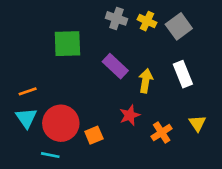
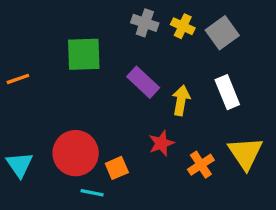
orange line: (28, 91) -> (18, 79), moved
cyan triangle: (26, 118) -> (20, 165), moved
yellow triangle: (197, 123) -> (245, 153), size x1.6
cyan line: (50, 155) -> (92, 193), moved

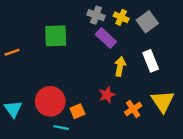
purple rectangle: (143, 82) -> (106, 38), moved

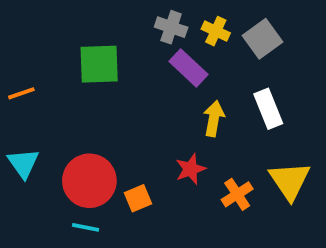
cyan triangle: (13, 109) -> (23, 163), moved
cyan line: (61, 128) -> (86, 227), moved

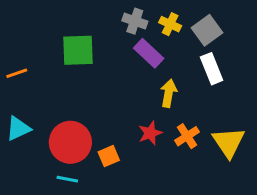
white rectangle: (268, 109) -> (212, 69), moved
cyan triangle: (23, 163) -> (18, 128), turned 40
orange cross: (237, 194) -> (187, 136), moved

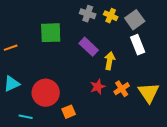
purple rectangle: (149, 53) -> (89, 47), moved
orange square: (109, 156) -> (69, 112), moved
cyan line: (67, 179) -> (26, 117), moved

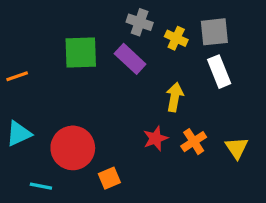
yellow cross: (111, 16) -> (176, 38), moved
gray square: (135, 20) -> (214, 32), turned 30
purple rectangle: (89, 47) -> (130, 59), moved
yellow triangle: (149, 93) -> (237, 148), size x0.7

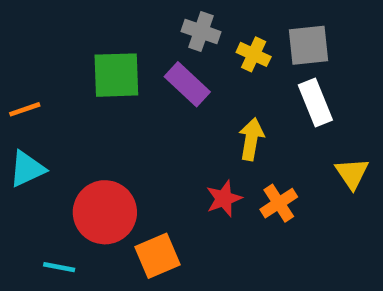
cyan triangle: (19, 134) -> (27, 169), moved
yellow triangle: (237, 148) -> (352, 173), moved
orange square: (109, 178) -> (158, 256), size x1.4

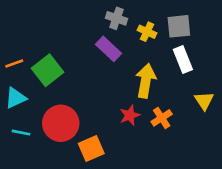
green square: (116, 75) -> (47, 70), moved, turned -36
yellow arrow: (251, 139) -> (146, 81), size x1.4
cyan line: (59, 267) -> (21, 133), moved

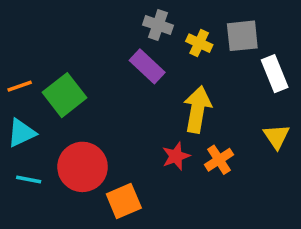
white rectangle: (183, 60) -> (275, 74), moved

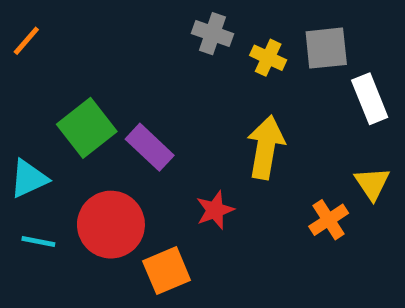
purple rectangle: (147, 66) -> (150, 147), moved
orange line: (20, 86) -> (26, 41), moved, turned -30
red star: (176, 156) -> (215, 210), moved
orange cross: (219, 160) -> (329, 220), moved

